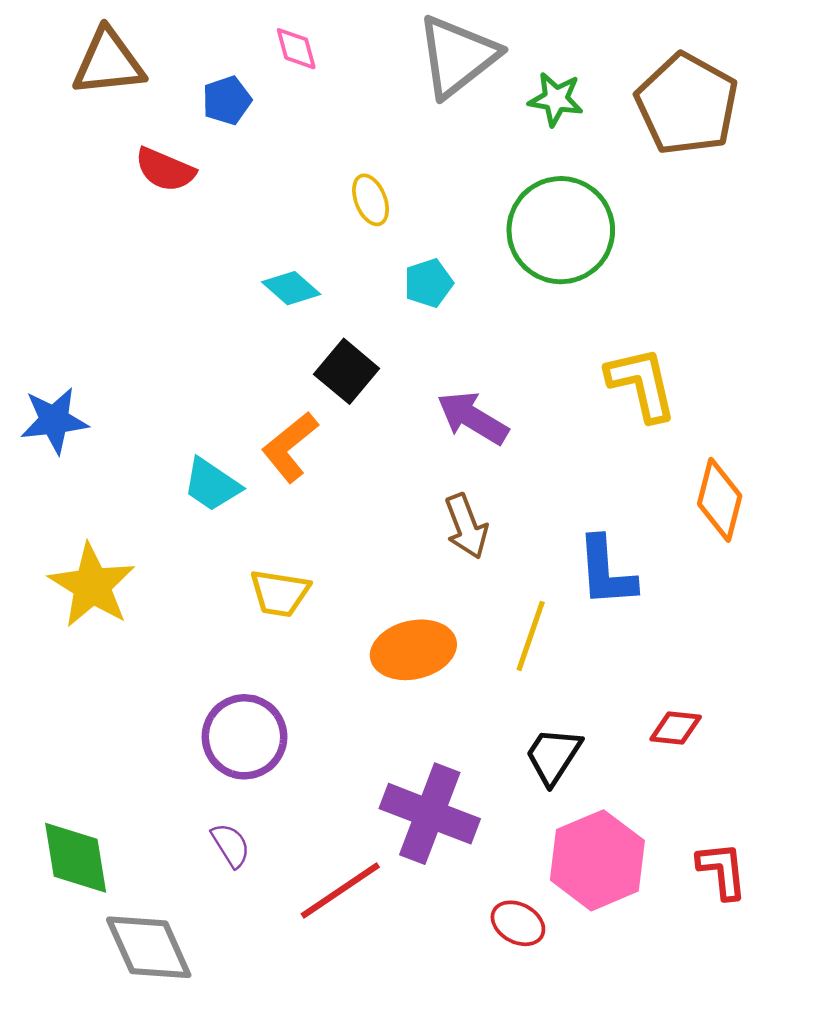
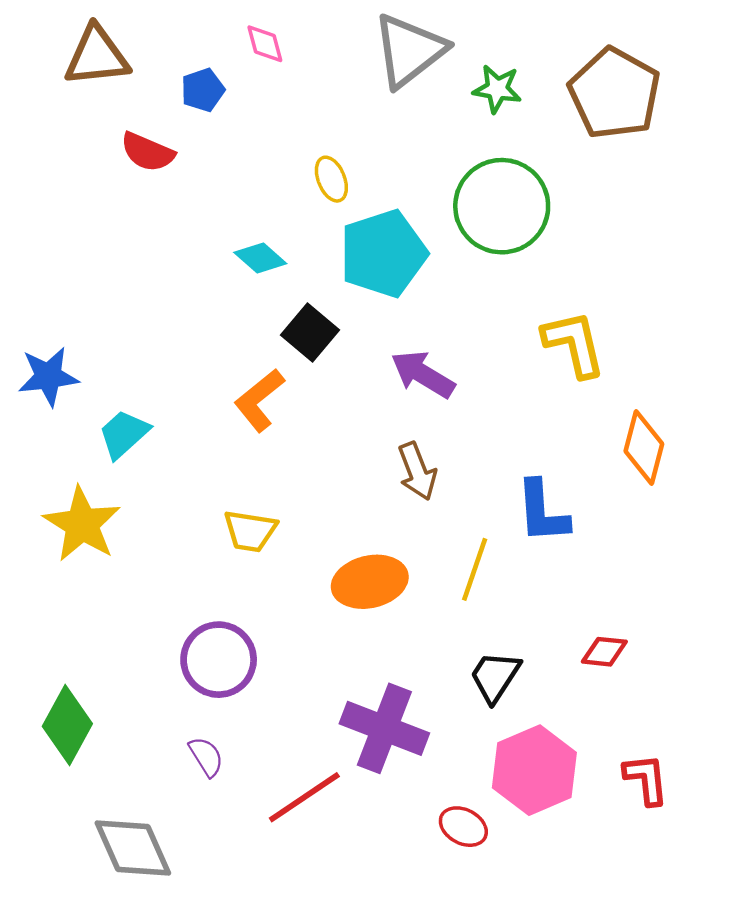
cyan pentagon: (428, 283) -> (383, 254), size x2.0
cyan trapezoid: (212, 485) -> (124, 434), moved, turned 104
green diamond: (76, 858) -> (67, 725), moved, turned 38

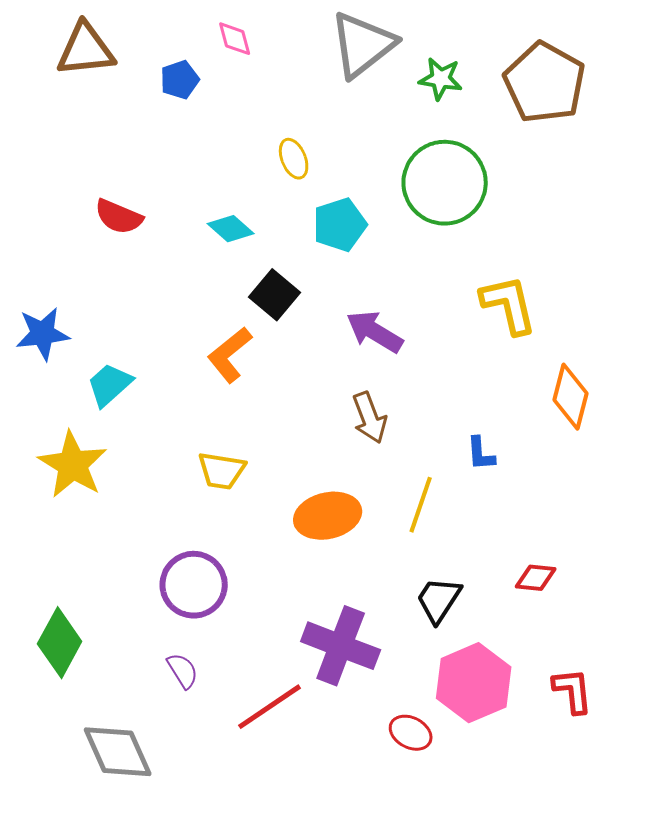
red semicircle: (148, 152) -> (119, 217), moved
cyan pentagon: (383, 254) -> (340, 225), size x0.7
blue L-shape: (542, 512) -> (481, 454), size x0.6

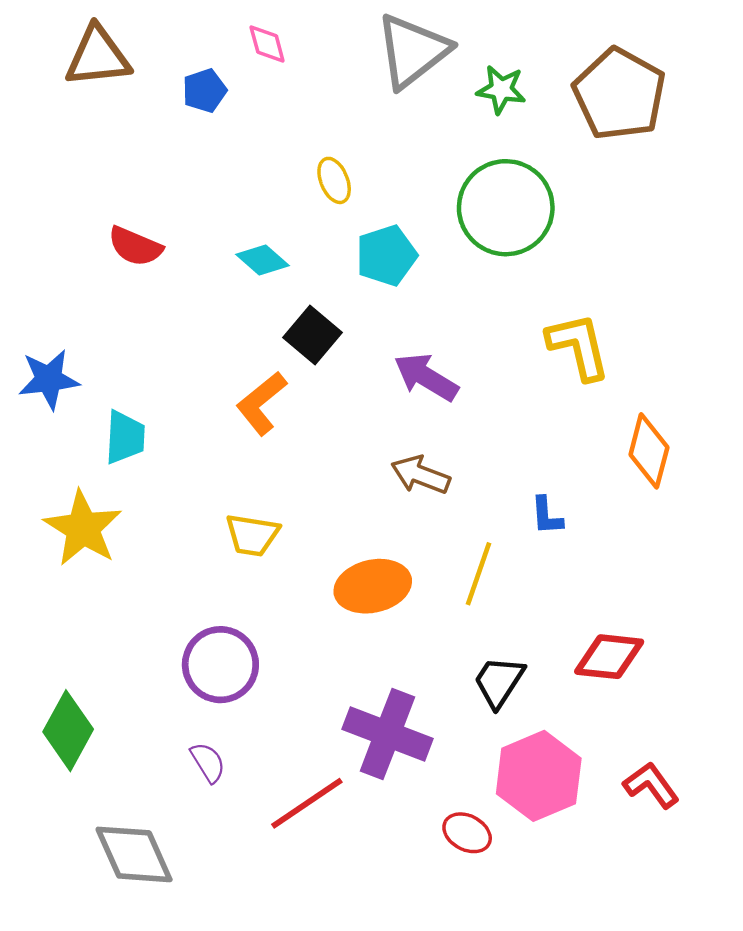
cyan trapezoid: (110, 385) -> (125, 437), turned 135
brown arrow: (370, 418) -> (420, 475), turned 132
red diamond: (536, 578) -> (609, 657), size x1.5
red L-shape: (573, 691) -> (651, 785), turned -30

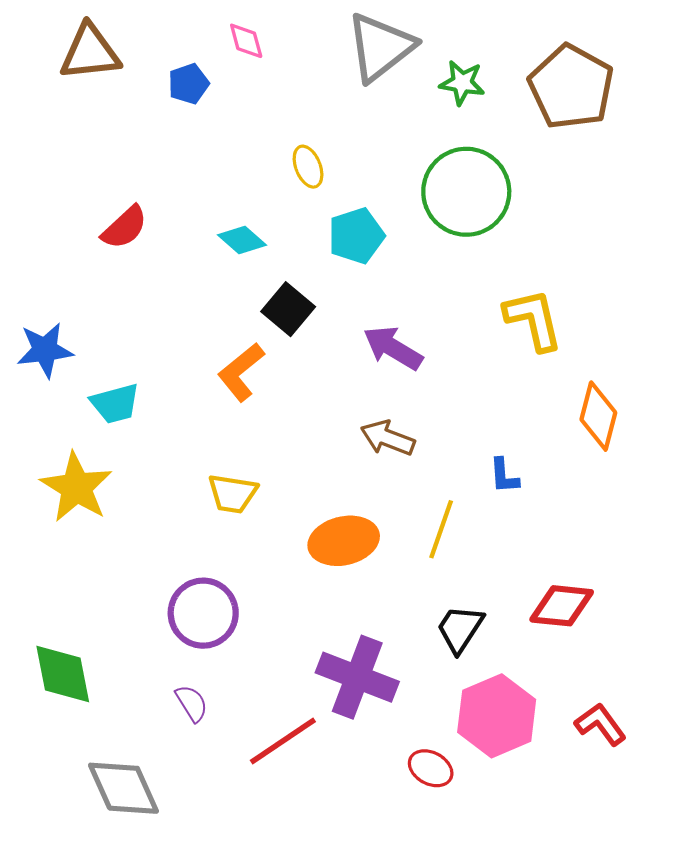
red semicircle: (135, 246) -> (125, 227), turned -66
cyan trapezoid: (125, 437) -> (115, 403), turned 72
green diamond: (68, 731) -> (63, 674), turned -40

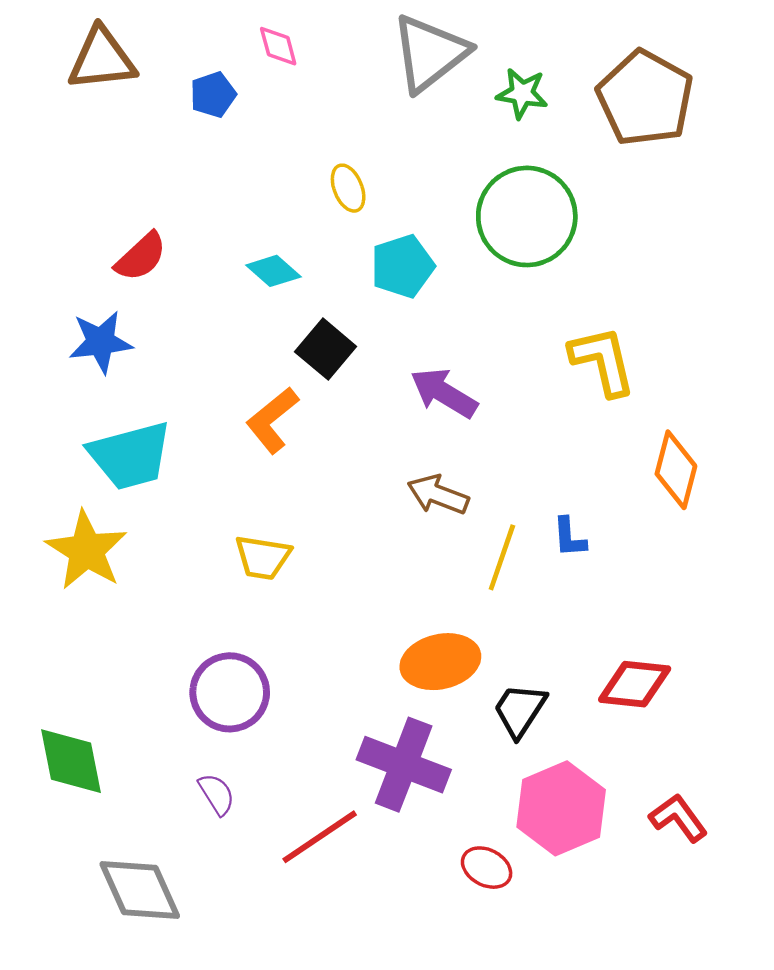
blue star: (45, 350) -> (101, 342), moved
cyan trapezoid: (115, 403) -> (130, 456), size x1.5
yellow line: (441, 529) -> (502, 557), moved
orange ellipse: (344, 541) -> (440, 662), moved

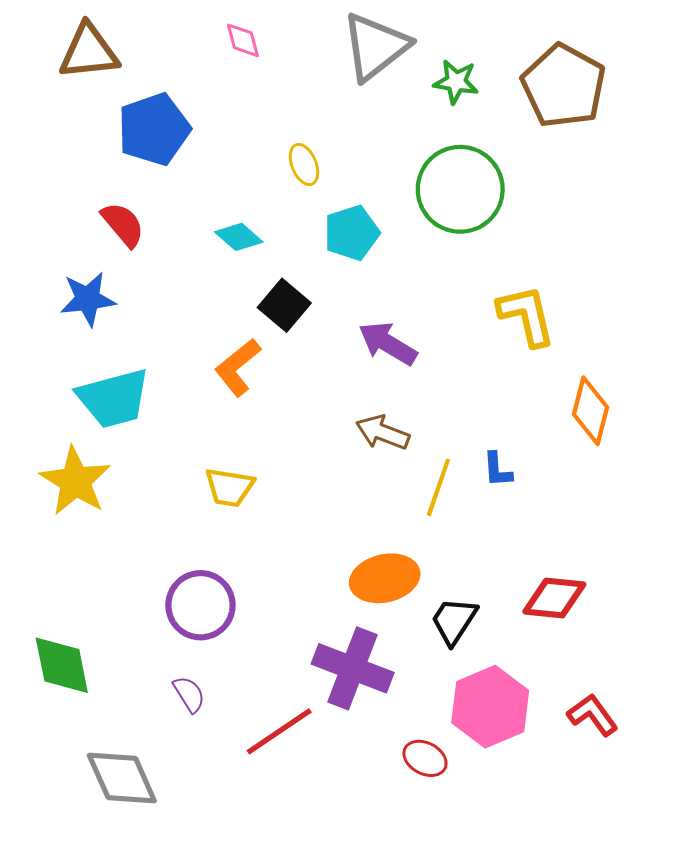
blue pentagon: (213, 95) -> (154, 129), moved, size x1.8
red semicircle: (141, 257) -> (123, 225), turned -87

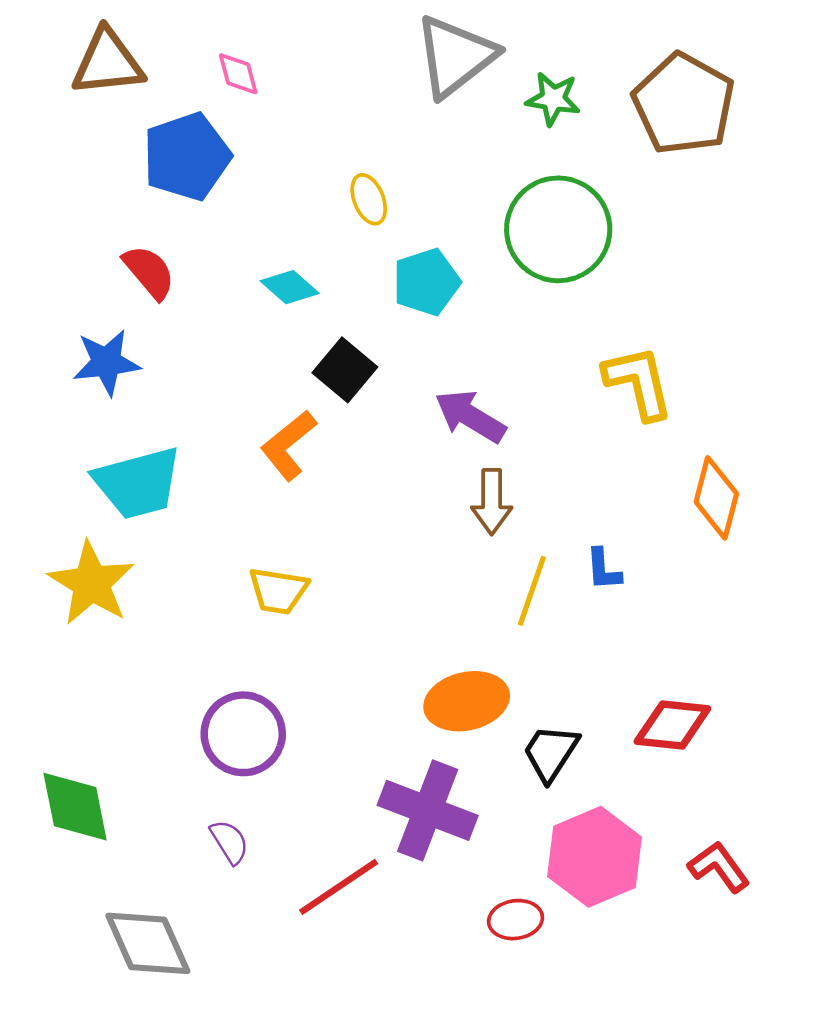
pink diamond: (243, 40) -> (238, 74), moved
brown arrow: (383, 432) -> (492, 502), moved, turned -111
red ellipse: (425, 758) -> (516, 920), turned -36

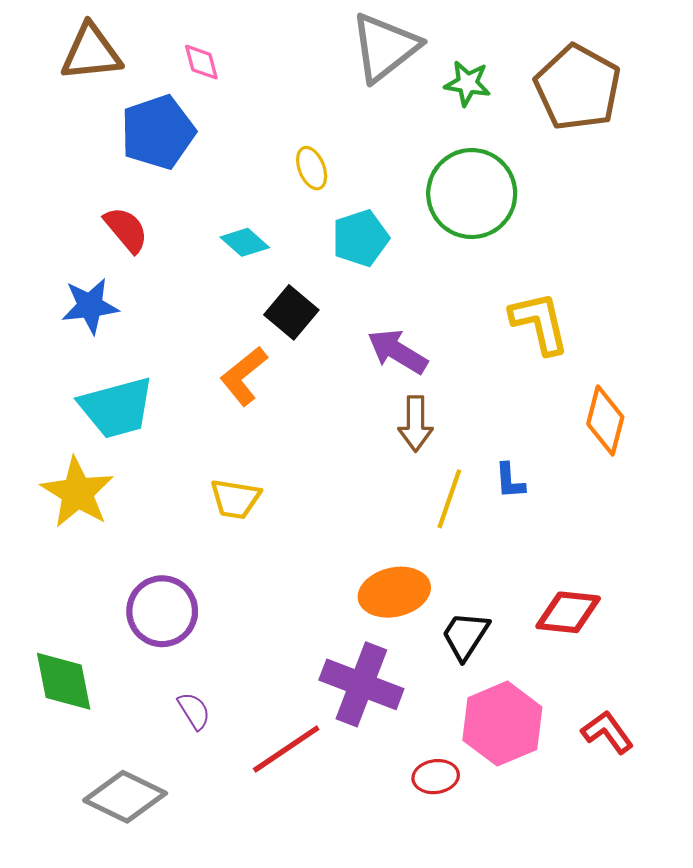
purple circle: (243, 734) -> (162, 611), moved
gray diamond: (148, 943) -> (125, 797), turned -40

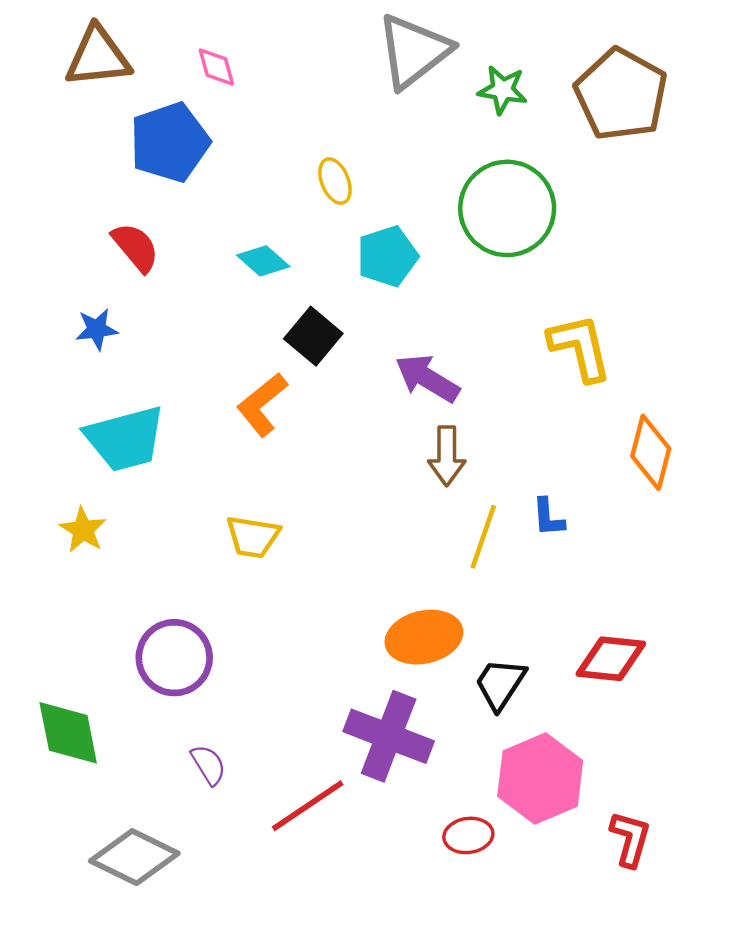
blue star: (90, 306) -> (97, 329), size x0.7
yellow star: (77, 492) -> (83, 530), size x0.6
red L-shape: (607, 732) -> (630, 839), moved, turned 52

